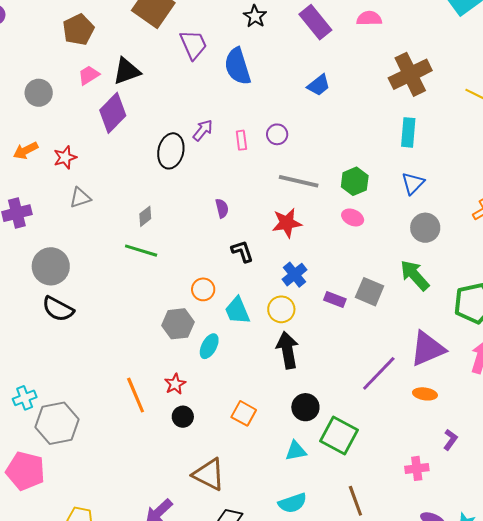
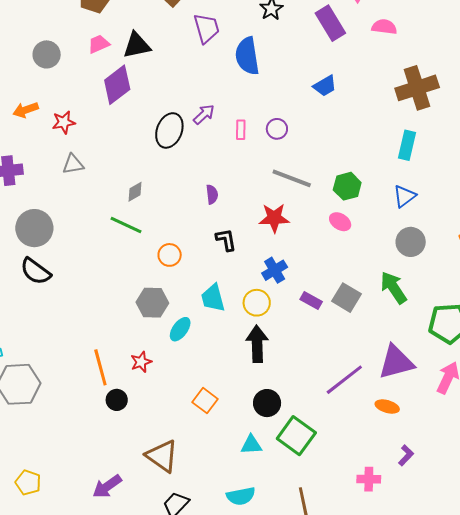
orange circle: (203, 289) -> (170, 255), moved
black circle: (183, 417) -> (117, 400), moved

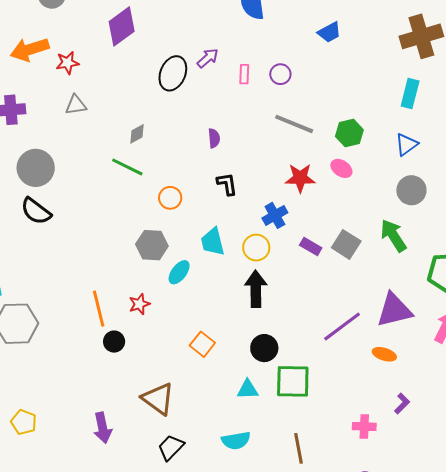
orange arrow: (26, 110) -> (30, 49), size x1.5
red star: (274, 218) -> (300, 178), moved
green square: (296, 436) -> (293, 381), turned -36
purple arrow: (107, 486) -> (103, 428), turned -68

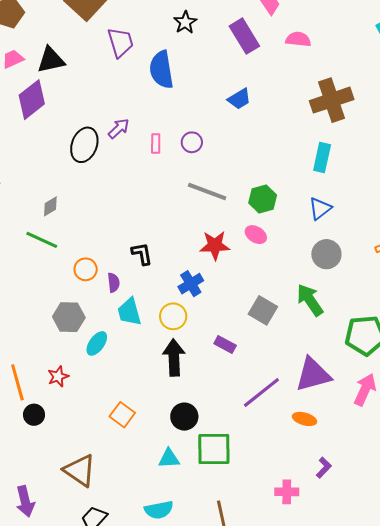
purple semicircle: (214, 138) -> (114, 283), moved
purple rectangle: (311, 247) -> (225, 345), moved

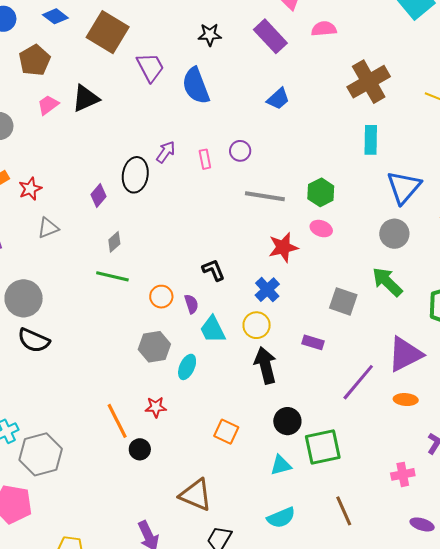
black star: (185, 22) -> (210, 35), turned -30
purple diamond: (32, 100) -> (99, 195), moved, size x0.6
blue triangle: (320, 209) -> (404, 187), moved, size x1.5
red star: (58, 376) -> (156, 407), turned 30

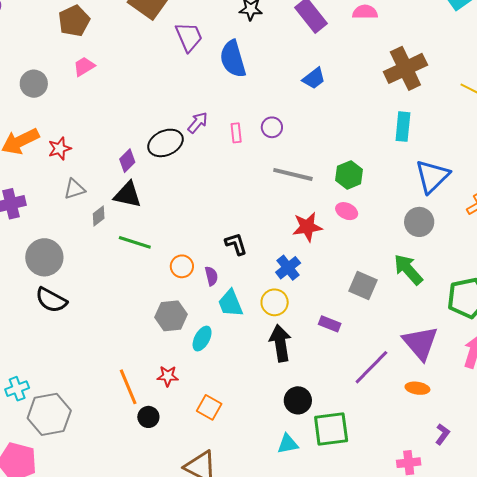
black triangle: (86, 98) -> (128, 195), moved, turned 32
black ellipse: (135, 175) -> (165, 143), turned 52
gray diamond: (114, 242) -> (99, 216), moved
purple triangle: (405, 354) -> (420, 343), turned -48
orange square: (226, 432) -> (209, 407), moved

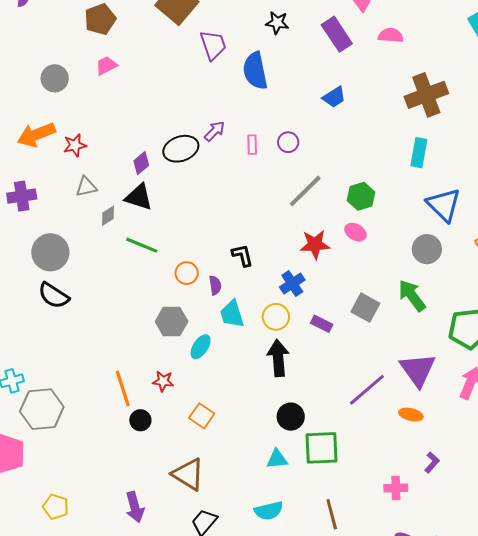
gray line: (293, 174) -> (305, 191), turned -63
blue triangle: (432, 176) -> (444, 205), turned -36
purple rectangle: (330, 324) -> (322, 324), moved

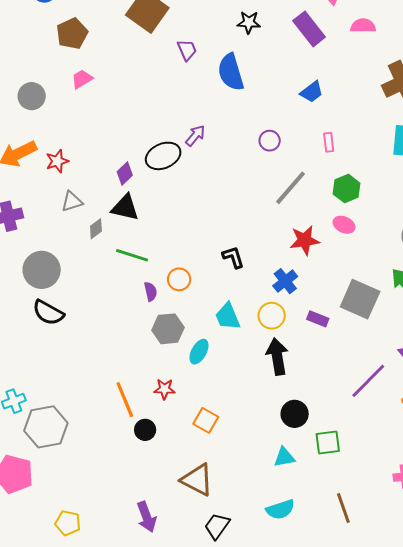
purple trapezoid: (213, 45) -> (187, 50), size x0.7
pink rectangle: (252, 145) -> (329, 142), moved
purple semicircle: (215, 285) -> (151, 292), moved
gray square: (365, 308) -> (360, 299), size x1.4
green square: (321, 448) -> (328, 443), size x0.7

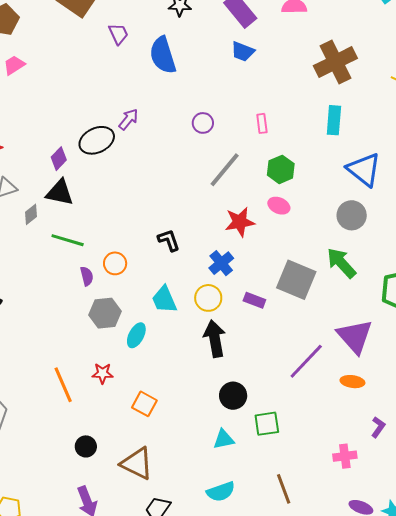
blue trapezoid: (312, 92) -> (243, 51), moved, turned 60
black circle: (145, 430) -> (86, 446), moved

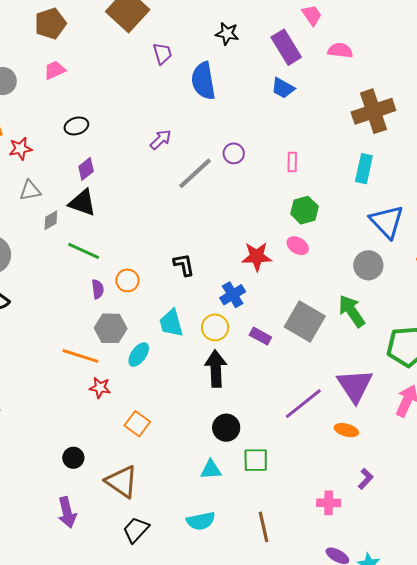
black ellipse: (97, 140) -> (76, 126), moved, size x0.7
gray line: (225, 170) -> (195, 173), moved
orange line: (63, 385) -> (80, 356), moved, turned -57

